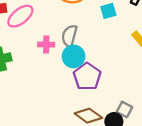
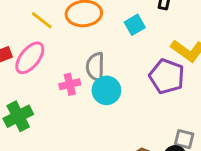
purple pentagon: (87, 77) -> (167, 76), moved

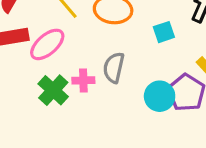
cyan circle: (106, 90) -> (160, 96), moved
green cross: (18, 116) -> (53, 90), moved, turned -32

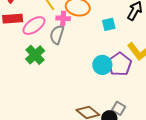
gray semicircle: (114, 68) -> (57, 35), moved
pink cross: (83, 80) -> (63, 18), moved

